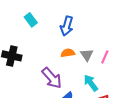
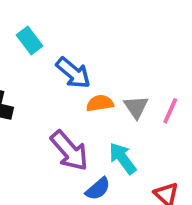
blue arrow: (67, 26) -> (73, 73), moved, turned -66
cyan arrow: (91, 83) -> (123, 158), moved

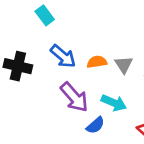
blue arrow: (73, 73) -> (63, 56), moved
cyan arrow: (123, 158) -> (114, 103), turned 150

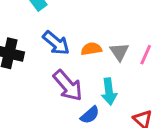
cyan arrow: (114, 103) -> (109, 91), turned 60

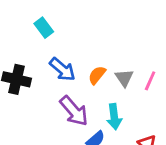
orange semicircle: (91, 49) -> (97, 75), turned -42

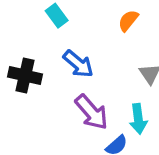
orange semicircle: (97, 75) -> (128, 21), moved

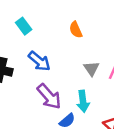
orange semicircle: (128, 21) -> (76, 30), turned -63

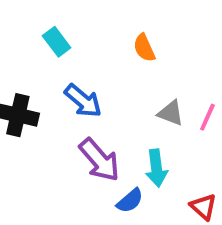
gray triangle: (91, 69) -> (171, 113), turned -35

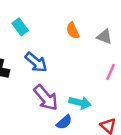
gray triangle: (171, 113) -> (104, 37), moved
cyan arrow: (156, 168) -> (80, 103), turned -70

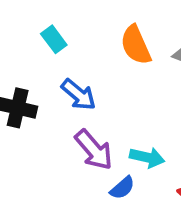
orange semicircle: (73, 31) -> (136, 45), size x1.5

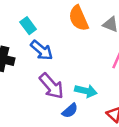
cyan rectangle: (54, 39) -> (28, 26), moved

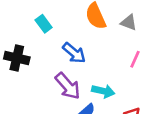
blue arrow: (42, 50) -> (74, 53), moved

